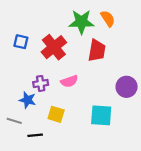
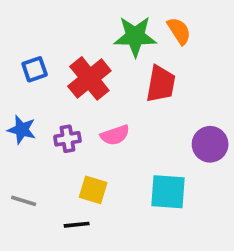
blue square: (21, 42) -> (35, 69), turned -32
blue star: (27, 100) -> (22, 130), moved
black line: (35, 135) -> (77, 225), moved

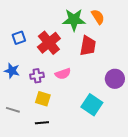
yellow square: (93, 190) -> (43, 99), moved
cyan square: (168, 192) -> (92, 105), turned 30

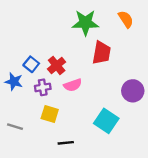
orange semicircle: (98, 17) -> (126, 19), moved
blue square: (19, 38) -> (31, 64), moved, turned -32
red cross: (49, 43) -> (57, 65), moved, size x0.7
black line: (42, 123) -> (66, 143), moved

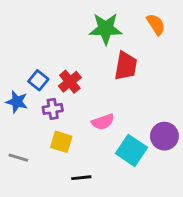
pink semicircle: (73, 85) -> (103, 122), moved
purple circle: (133, 91) -> (164, 136), moved

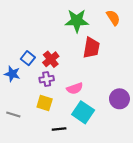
purple cross: (53, 109) -> (47, 79), moved
cyan square: (131, 150) -> (83, 112), moved

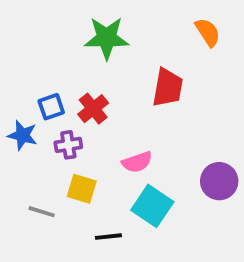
green star: (77, 21) -> (107, 38), moved
blue square: (28, 58) -> (51, 107), turned 32
purple cross: (47, 79) -> (68, 145), moved
gray line: (13, 114) -> (42, 212), moved

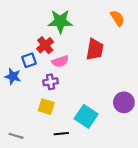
red cross: (93, 109) -> (45, 45), moved
purple cross: (68, 145) -> (51, 82), moved
pink semicircle: (137, 162) -> (60, 61), moved
gray line: (42, 212) -> (16, 136), moved

